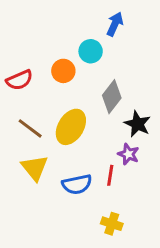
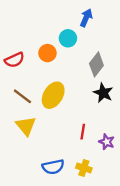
gray diamond: (112, 97) -> (96, 64), moved
purple star: (128, 154) -> (107, 142), moved
blue semicircle: (77, 184) -> (53, 167), moved

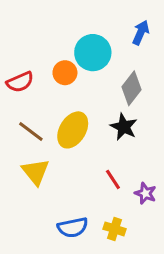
blue arrow: (86, 18) -> (141, 32), moved
cyan circle: (68, 38) -> (93, 53), size x1.5
black star: (103, 93) -> (124, 127), moved
red line: (83, 132) -> (113, 179), turned -42

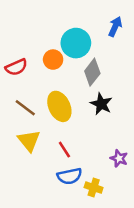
gray diamond: (131, 88) -> (92, 72), moved
yellow ellipse: (73, 130) -> (59, 106), turned -56
red line: (113, 179) -> (64, 150), moved
blue semicircle: (73, 227) -> (70, 176), moved

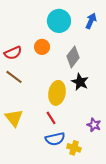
cyan circle: (76, 43) -> (59, 21), moved
yellow ellipse: (59, 106) -> (57, 93), moved, turned 35
brown line: (25, 108) -> (14, 77), moved
yellow triangle: (29, 141) -> (14, 118), moved

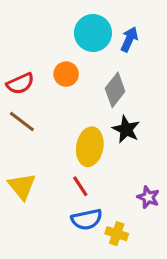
blue arrow: (91, 21) -> (129, 39), moved

